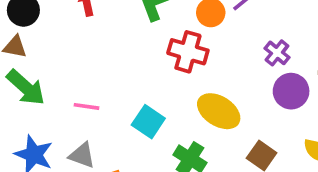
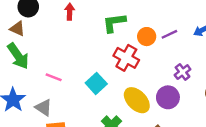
purple circle: (291, 91) -> (168, 97), moved
cyan square: (148, 122) -> (96, 83), moved

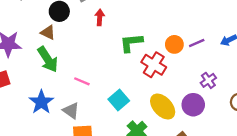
green L-shape: (114, 23) -> (131, 43), moved
cyan square: (96, 83) -> (119, 100), moved

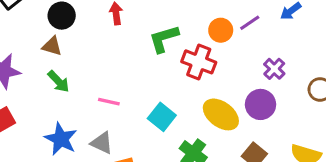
green arrow: (48, 59) -> (59, 81), size x0.7

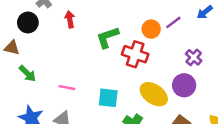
brown triangle: (52, 46) -> (12, 48), moved
cyan square: (162, 117) -> (108, 98), turned -30

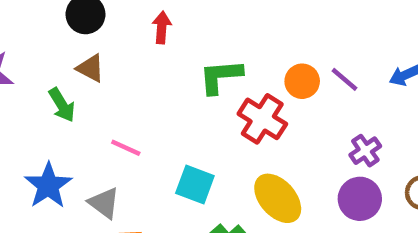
purple line: (173, 22) -> (345, 79), turned 63
brown triangle: (12, 48) -> (90, 68), moved
purple circle: (184, 85) -> (360, 199), moved

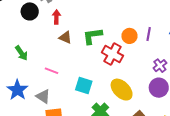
red arrow: (162, 27) -> (56, 17), moved
brown triangle: (90, 68) -> (65, 37), moved
purple line: (345, 79) -> (149, 34), turned 64

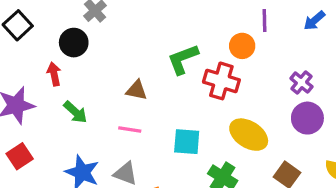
red arrow: (56, 17) -> (54, 74), moved
purple line: (149, 34) -> (264, 21), moved
brown triangle: (65, 37) -> (137, 90), moved

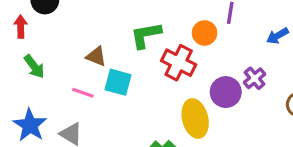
blue arrow: (314, 21) -> (277, 36), moved
purple circle: (307, 118) -> (226, 92), moved
yellow ellipse: (249, 135) -> (195, 118), turned 33
cyan square: (187, 142) -> (118, 82), moved

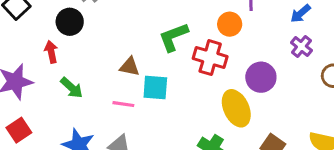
purple cross: (255, 78) -> (301, 46), moved

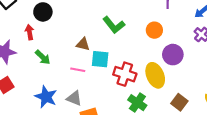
orange circle: (230, 24) -> (154, 30), moved
green L-shape: (173, 37) -> (114, 25), turned -110
red cross: (210, 58) -> (125, 74), moved

